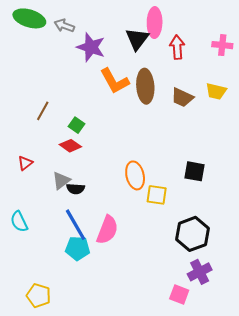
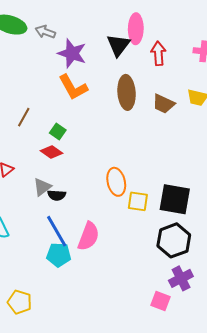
orange L-shape: (115, 81) -> (73, 87), moved
black square: (195, 171) -> (175, 199), moved, size x1.5

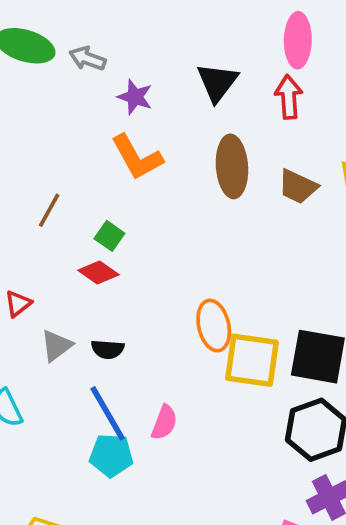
pink ellipse: (136, 29) -> (298, 40), moved
purple star: (72, 53) -> (135, 97), size x0.7
gray triangle: (42, 187) -> (56, 346), moved
yellow square: (138, 201) -> (252, 360), size x1.5
pink semicircle: (88, 236) -> (164, 422), size x0.7

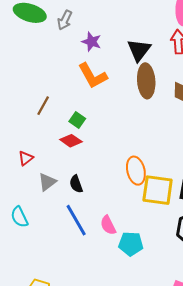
gray arrow: (87, 59) -> (65, 20), turned -84
black triangle: (217, 82) -> (139, 50), moved
black semicircle: (108, 349) -> (76, 184), turned 66
pink semicircle: (164, 422) -> (108, 225), turned 132
cyan pentagon: (111, 455) -> (131, 244), moved

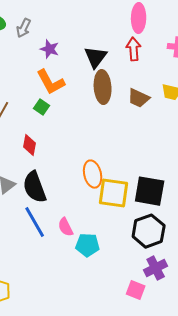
green square: (77, 120) -> (42, 107), moved
red diamond: (71, 141) -> (30, 145), turned 65
black semicircle: (76, 184) -> (35, 187), size x1.8

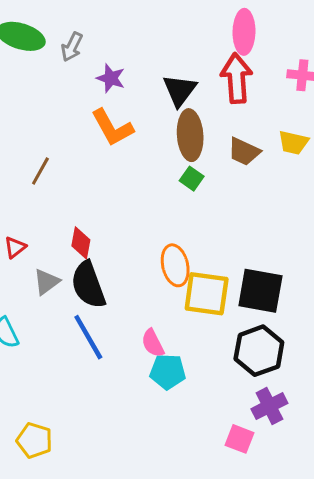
red arrow: (134, 49) -> (237, 78), size x1.4
green square: (42, 107) -> (192, 179), moved
red diamond: (30, 145) -> (81, 243), moved
pink semicircle: (66, 227) -> (153, 343), moved

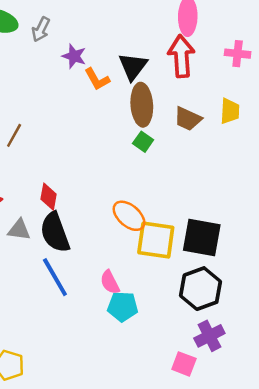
orange L-shape: (112, 128) -> (97, 79), moved, size x0.7
yellow trapezoid: (293, 143) -> (230, 111), turned -100
orange ellipse: (175, 265) -> (129, 216), turned -36
gray triangle: (46, 282) -> (19, 230), turned 45

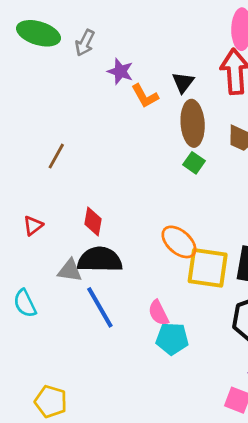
black triangle: (133, 66) -> (183, 82), size x0.7
gray triangle: (19, 230) -> (70, 271), moved
black semicircle: (55, 232) -> (100, 260), turned 111

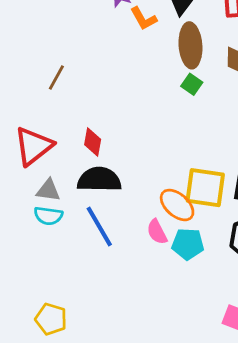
red triangle: (33, 226) -> (34, 146), size x2.0
orange ellipse: (179, 242) -> (177, 205), moved
gray triangle: (70, 271) -> (48, 190), moved
cyan semicircle: (25, 303) -> (48, 216), moved, turned -56
cyan pentagon: (172, 339) -> (188, 244), moved

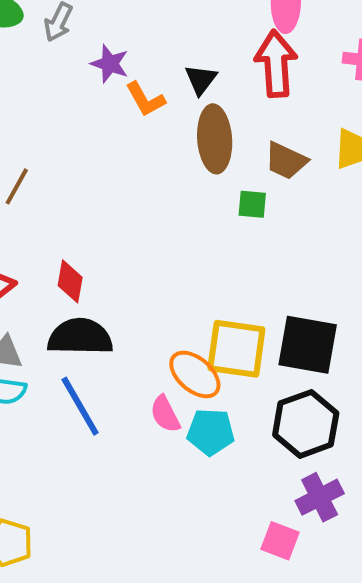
green square: (192, 84) -> (252, 204), moved, turned -30

